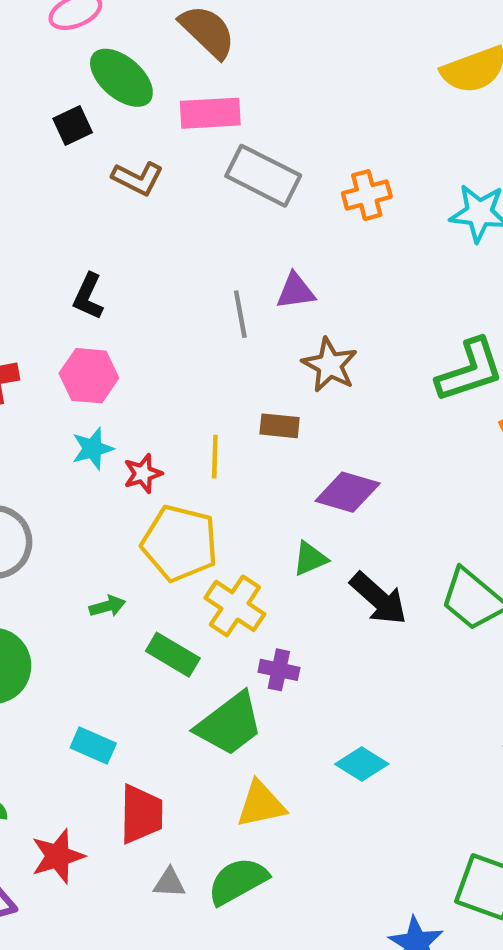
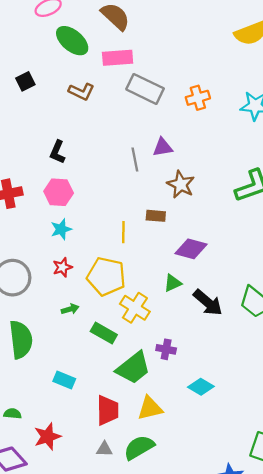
black square: (73, 126) -> (25, 81), moved
red star: (143, 473) -> (62, 267), moved
purple cross: (279, 670) -> (166, 349), moved
red trapezoid: (141, 814) -> (108, 410), moved

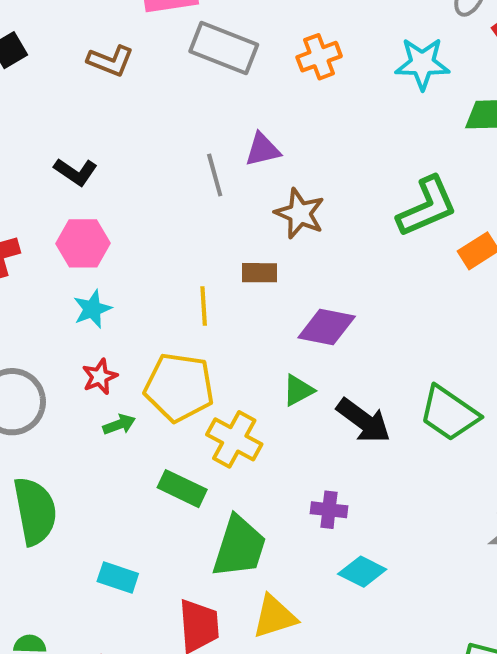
black L-shape: (57, 152) -> (76, 172), turned -75
green arrow: (70, 309) -> (119, 424), moved
purple cross: (166, 349) -> (329, 510), moved
green trapezoid: (133, 368) -> (239, 547), turned -30

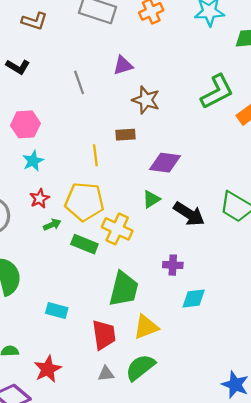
black L-shape: (76, 172) -> (18, 67), moved
gray line: (215, 175) -> (79, 82), moved
green rectangle: (182, 489) -> (84, 244), moved
cyan diamond: (362, 572) -> (194, 299), turned -30

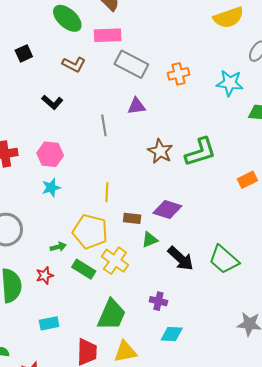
purple triangle: (123, 65) -> (136, 106), moved
green L-shape: (217, 92) -> (200, 152), moved
brown rectangle: (125, 135) -> (132, 218), moved
red star: (40, 199) -> (45, 275), moved
cyan rectangle: (57, 310) -> (49, 323), turned -36

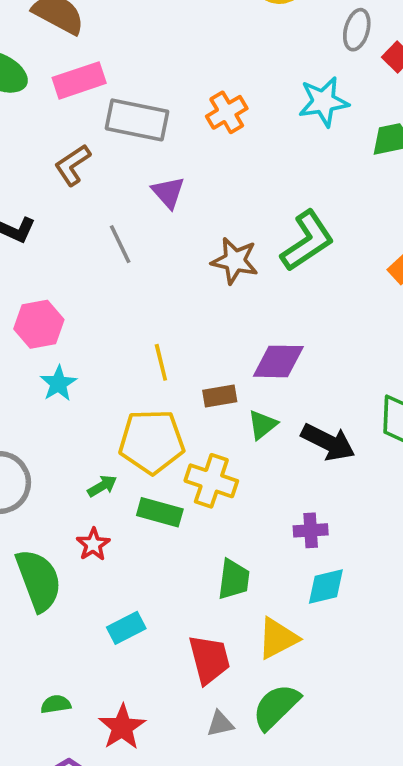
brown L-shape: (74, 64) -> (73, 165), moved, turned 135
purple triangle: (136, 106) -> (168, 192), turned -48
green trapezoid: (112, 315) -> (234, 579), size x0.7
cyan diamond: (172, 334) -> (326, 587), moved

